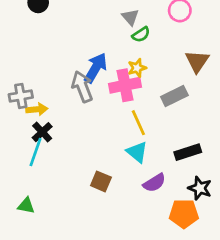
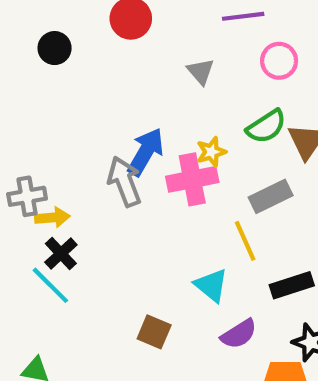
green semicircle: (141, 34) -> (266, 126), moved, size x1.4
yellow line: (138, 123) -> (245, 241), moved
cyan line: (35, 152) -> (50, 285), turned -64

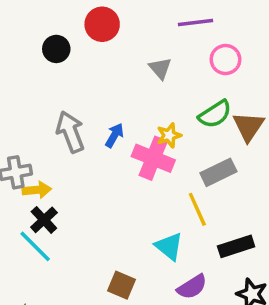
black circle: (55, 48) -> (56, 49), moved
blue arrow: (146, 152) -> (114, 135), size x0.6
pink cross: (192, 179) -> (153, 158), turned 33
gray arrow: (124, 181) -> (70, 132), moved

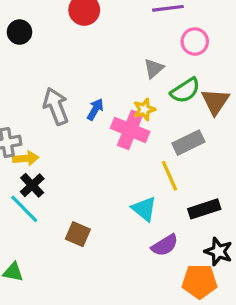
black circle: (56, 49) -> (20, 32), moved
gray triangle: (160, 68) -> (154, 68), moved, turned 30
brown square: (121, 285) -> (78, 234), moved

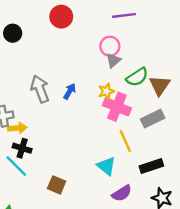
pink circle: (195, 42) -> (110, 46), moved
pink cross: (130, 130) -> (117, 107), moved
gray rectangle: (188, 143) -> (153, 119), moved
black cross: (32, 185) -> (22, 148), turned -30

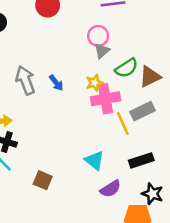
brown triangle: (160, 85) -> (150, 77), turned 30
blue arrow: (70, 91) -> (56, 83), turned 112
pink cross: (117, 107) -> (106, 99), turned -32
yellow line: (125, 141) -> (123, 123), moved

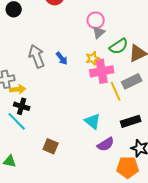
brown square: (43, 180) -> (51, 146), moved

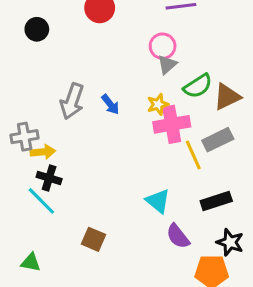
gray arrow: (37, 56) -> (72, 101), turned -140
purple semicircle: (106, 144) -> (178, 236), turned 84

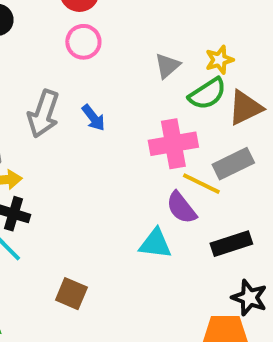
pink circle: (163, 46) -> (83, 42), moved
yellow star: (158, 104) -> (219, 60), moved
yellow line: (193, 155) -> (201, 184), turned -40
cyan triangle: (158, 201) -> (155, 244), turned -32
purple semicircle: (178, 236) -> (181, 208), moved

